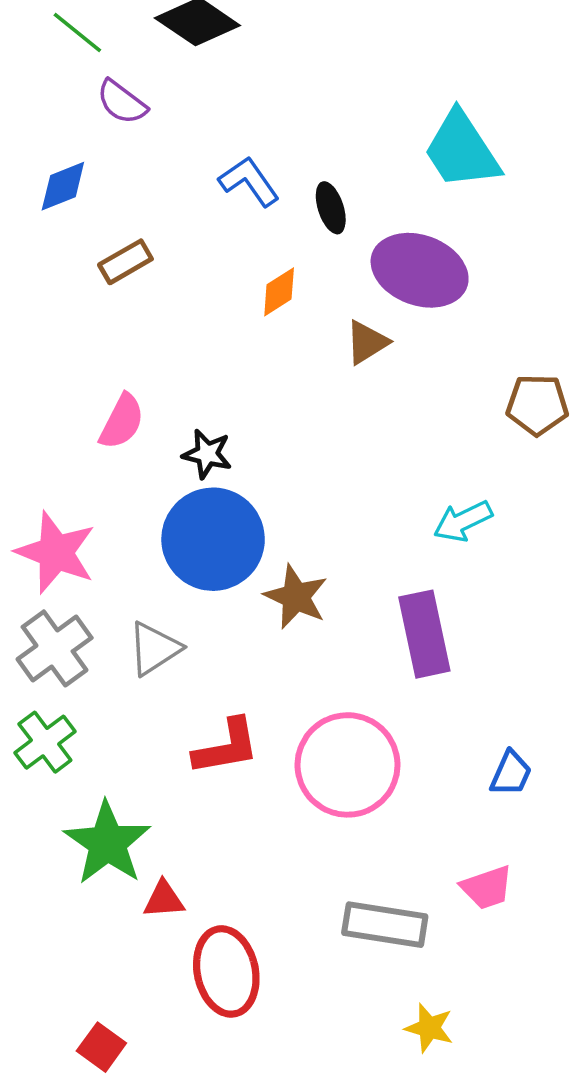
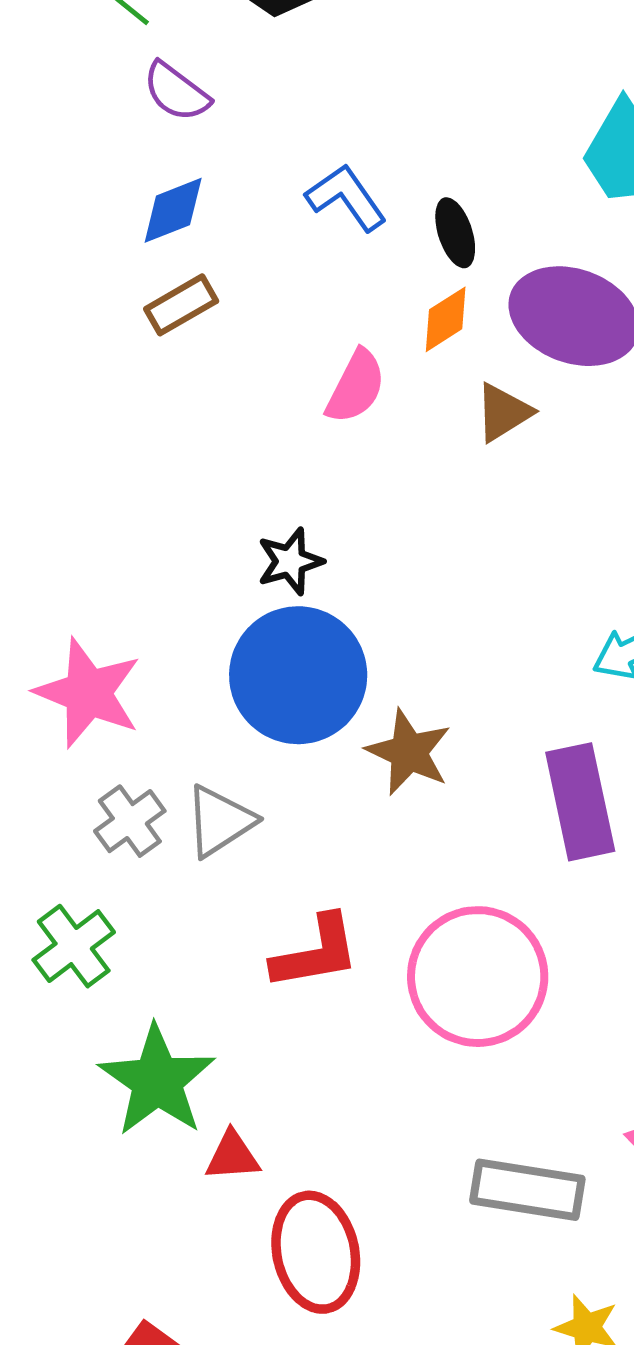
blue diamond: (63, 186) -> (173, 210), moved
orange diamond: (279, 292) -> (446, 319), moved
pink semicircle: (122, 422) -> (356, 387), moved
black star: (207, 454) -> (290, 561), turned -30
gray cross: (55, 648) -> (130, 821), moved, size x0.7

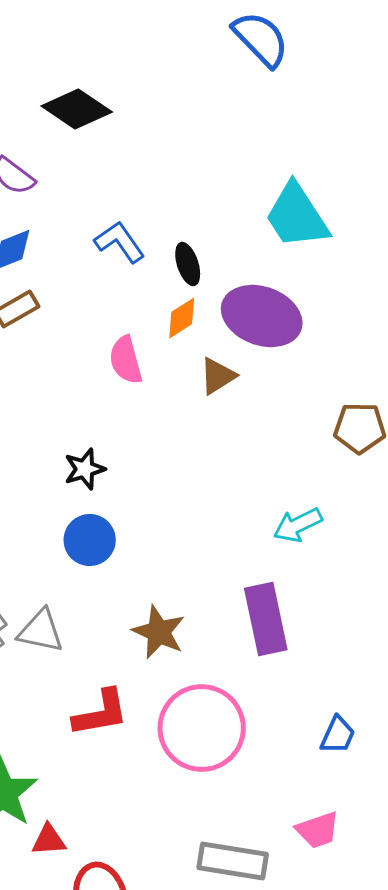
pink semicircle: (356, 387) -> (126, 360), turned 138
blue circle: (298, 675) -> (90, 540), size x0.6
brown star: (409, 752) -> (159, 632), moved
gray triangle: (220, 821) -> (41, 631), turned 45

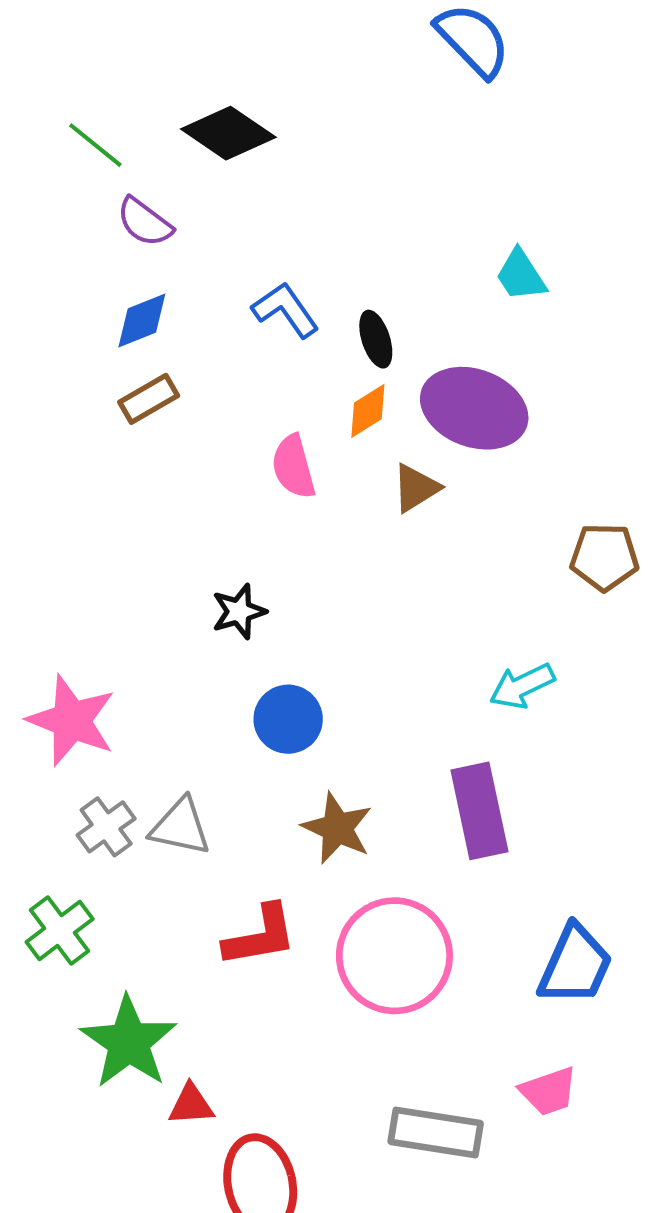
cyan trapezoid: (297, 216) -> (521, 275), size x0.6
blue circle: (90, 540) -> (288, 719), moved
blue trapezoid: (338, 735) -> (575, 965), size x1.6

